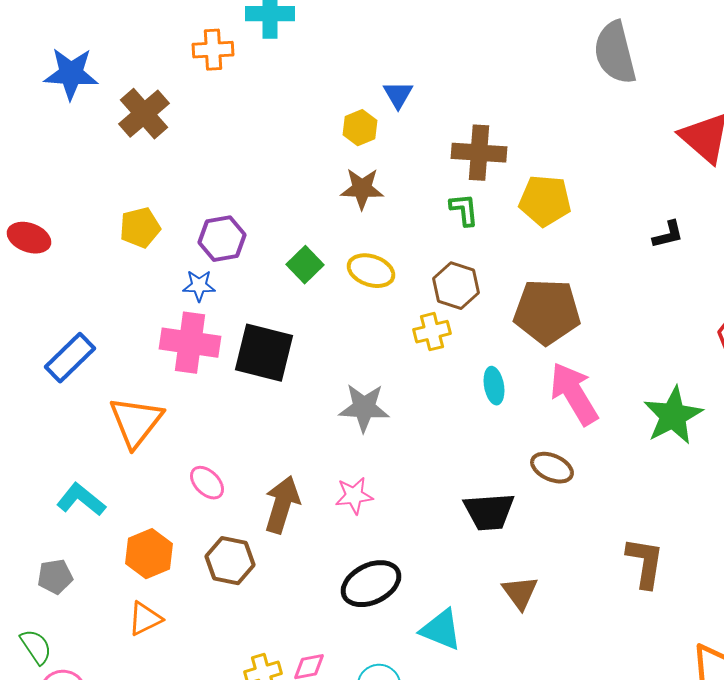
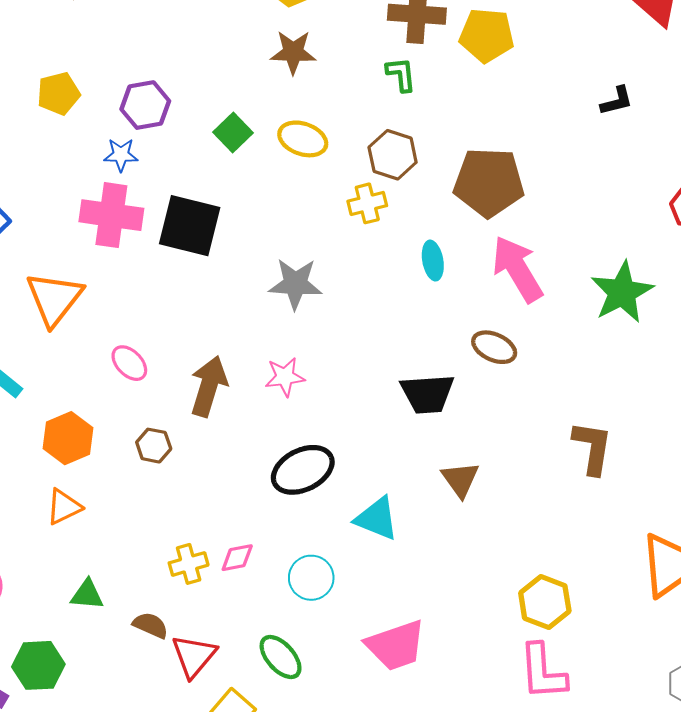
yellow pentagon: (545, 201) -> (487, 35), moved
brown hexagon: (230, 561) -> (154, 446), size x0.7

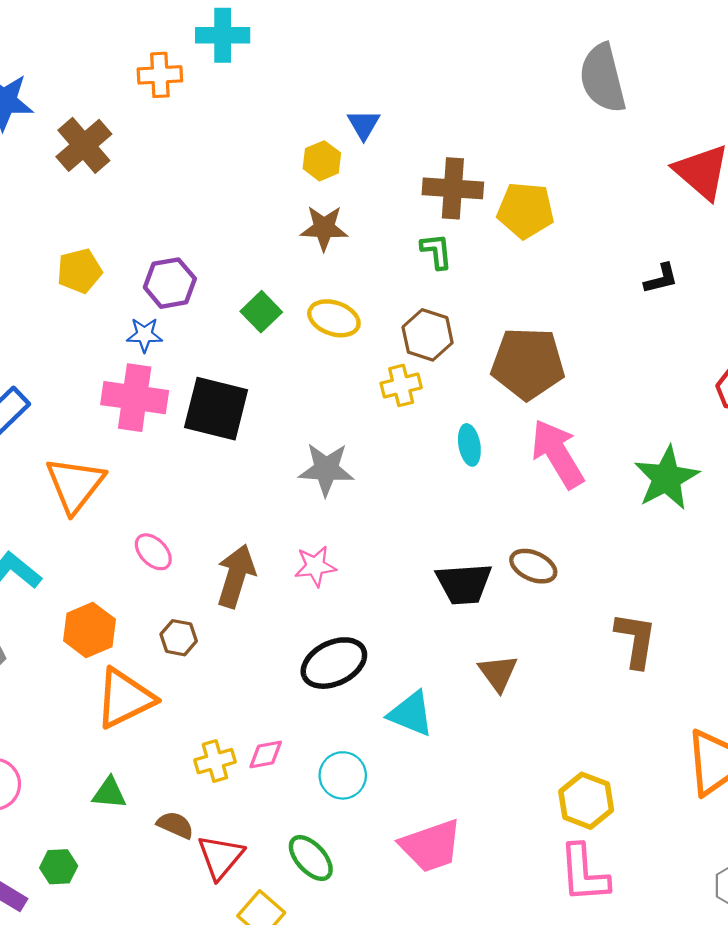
brown ellipse: (494, 347) -> (533, 566), moved
orange triangle: (64, 507) -> (125, 698), moved, size x1.6
green hexagon: (38, 665) -> (59, 867), size x0.7

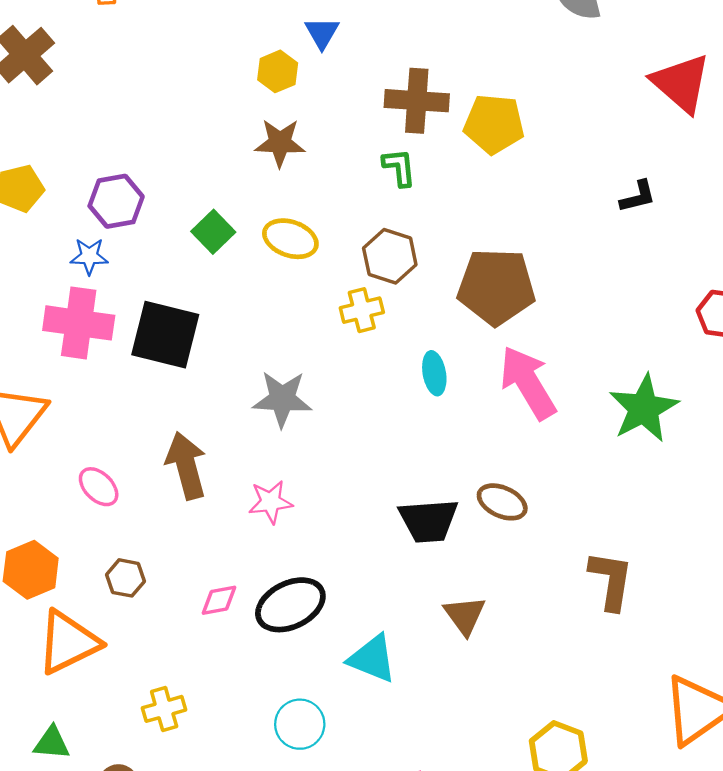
brown arrow: (236, 576) -> (186, 466), moved, turned -32
pink diamond: (266, 754) -> (219, 600), moved

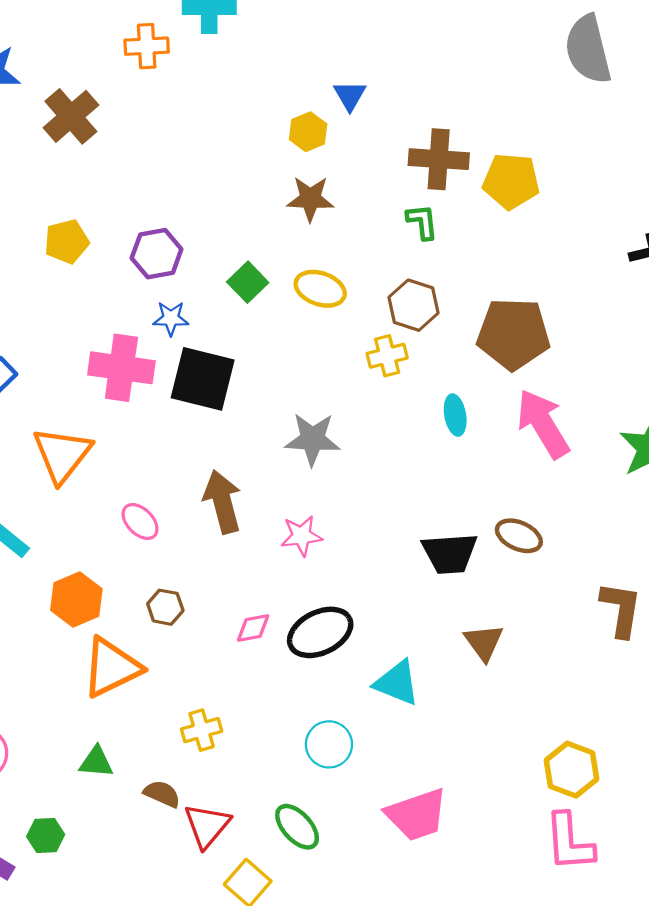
blue star: (89, 256) -> (171, 318), moved

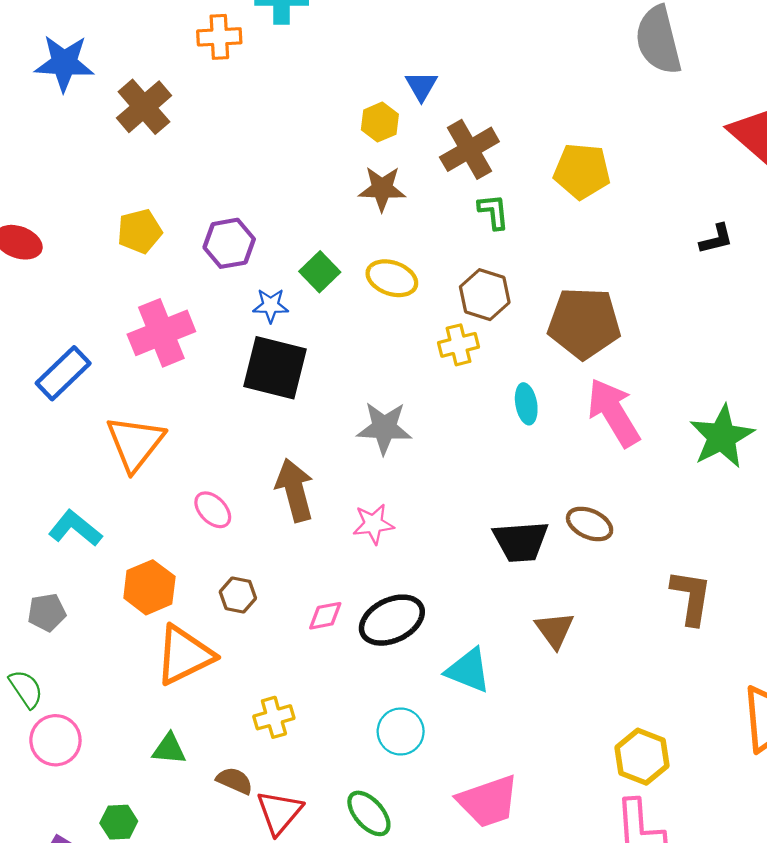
brown cross: (439, 159) -> (469, 149), moved, turned -34
blue star: (171, 318) -> (271, 306), moved
pink cross: (121, 368) -> (161, 333), moved, turned -30

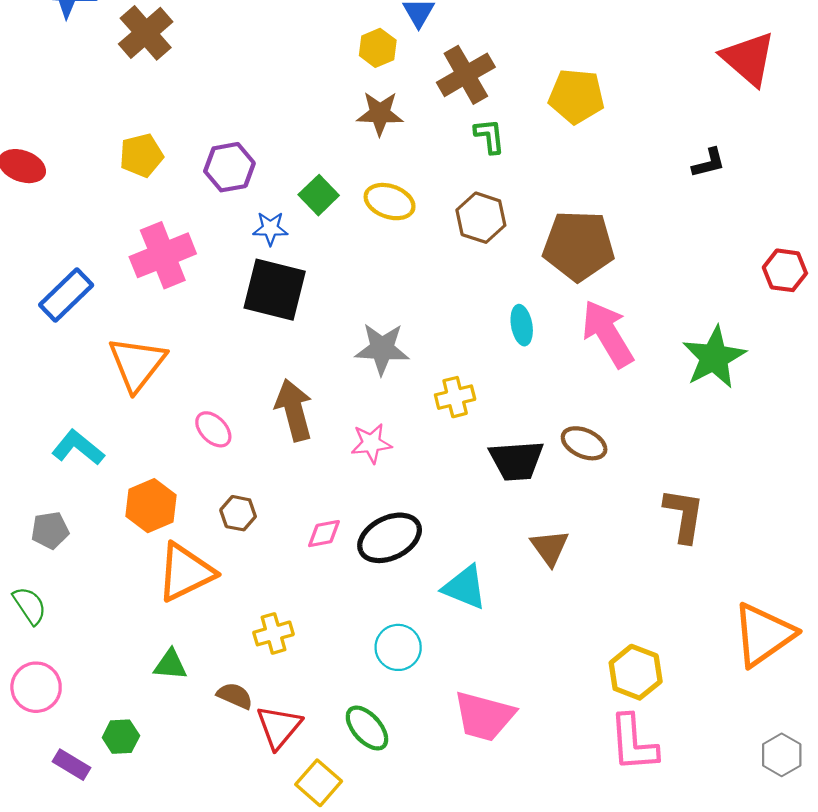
yellow cross: (459, 345) -> (455, 397), moved
pink circle: (55, 740) -> (36, 687), moved
pink trapezoid: (488, 801) -> (484, 716), turned 34

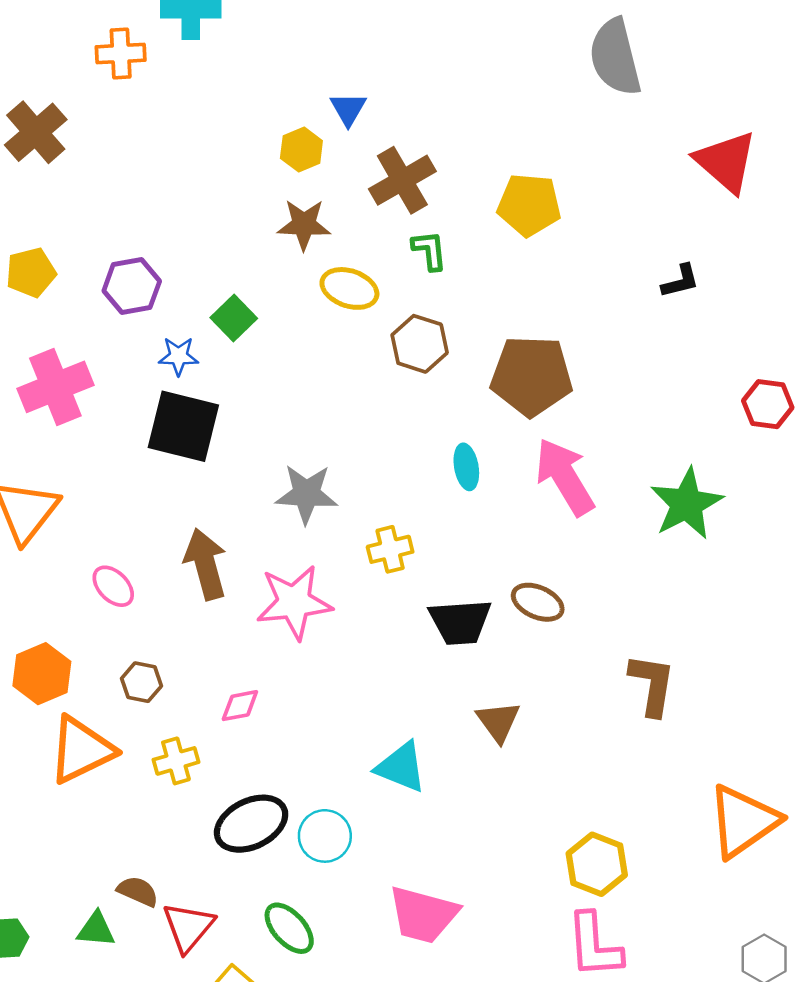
yellow ellipse: (390, 202) -> (349, 288), moved
pink star: (371, 443) -> (294, 602), size x1.6
black ellipse: (390, 538) -> (251, 824), moved
yellow cross: (274, 633) -> (176, 761), moved
green triangle: (170, 665) -> (96, 929), moved

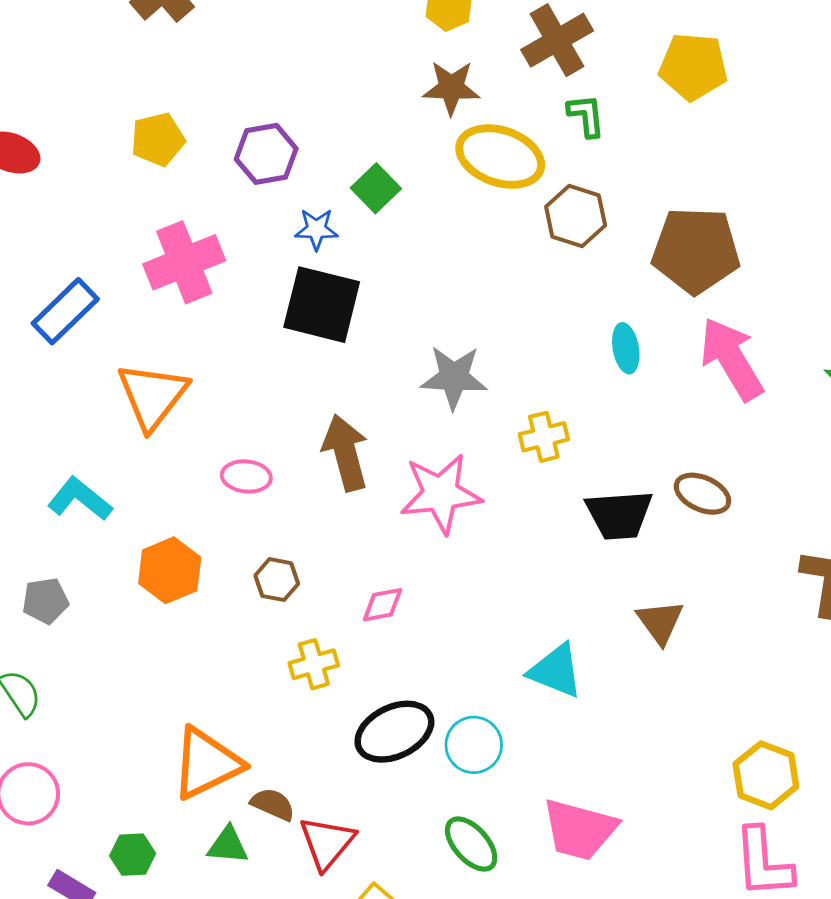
yellow ellipse: (349, 288) -> (500, 157), size x1.4
pink ellipse: (113, 586) -> (246, 476), turned -39
orange triangle: (81, 750) -> (207, 763), moved
green ellipse: (289, 928) -> (471, 844), moved

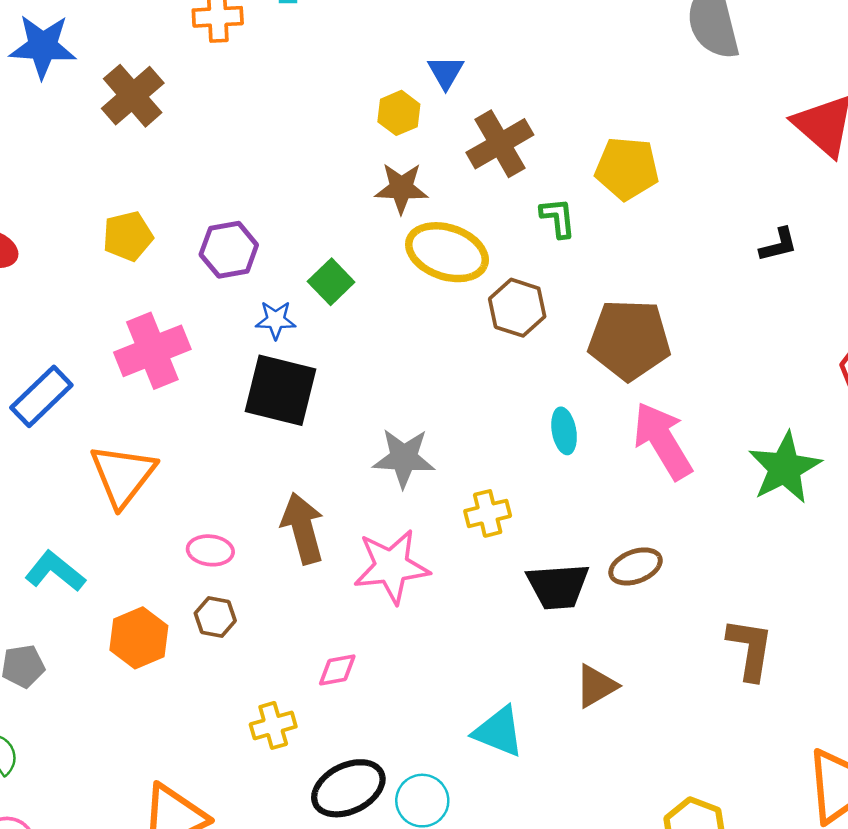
green L-shape: (586, 116) -> (558, 218), moved
brown ellipse: (702, 494) -> (636, 566), turned -45
brown hexagon: (277, 580) -> (215, 617), moved
brown triangle: (660, 622) -> (596, 686), turned 36

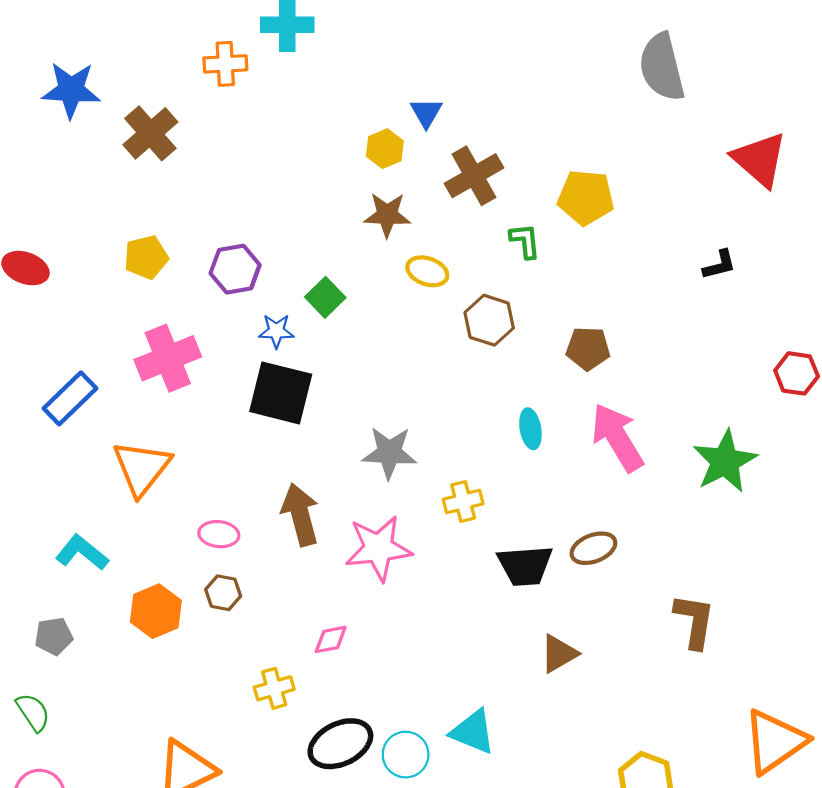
yellow ellipse: (447, 252) -> (427, 271), size x0.6
brown pentagon: (629, 340) -> (588, 348), size x0.6
cyan triangle: (499, 732) -> (473, 732), moved

